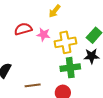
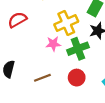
pink star: (43, 35) -> (53, 44), moved

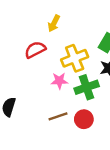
red semicircle: (17, 20) -> (35, 50), moved
brown line: (42, 78) -> (58, 116), moved

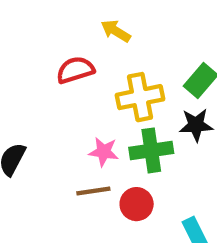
yellow arrow: (54, 23) -> (116, 31), turned 84
pink star: (59, 81) -> (104, 152), moved

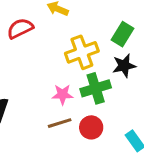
red semicircle: (75, 70) -> (20, 28), moved

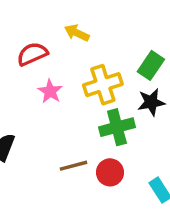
pink star: (62, 94) -> (50, 91), moved, turned 30

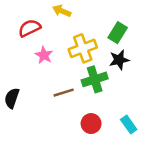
brown line: (74, 166) -> (64, 93), moved
red circle: (110, 172) -> (91, 124), moved

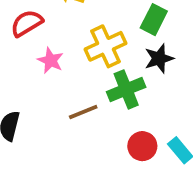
red circle: (91, 124) -> (142, 146), moved

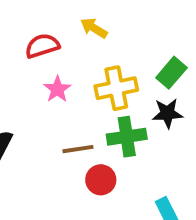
red circle: (142, 146) -> (101, 180), moved

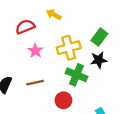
green cross: (127, 137) -> (76, 75), turned 35
brown line: (78, 149) -> (35, 83), moved

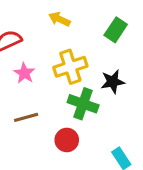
yellow arrow: (54, 15) -> (59, 19), moved
green rectangle: (99, 37) -> (116, 30), moved

